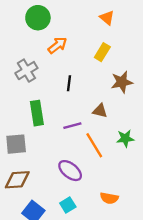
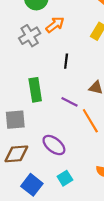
gray cross: (26, 71) -> (30, 36), moved
purple line: (72, 126) -> (69, 102), turned 42
purple ellipse: (70, 171) -> (54, 145), moved

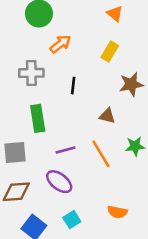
gray cross: (30, 36) -> (31, 73), moved, turned 30
purple line: (69, 102) -> (66, 150), moved, turned -42

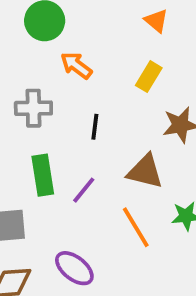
orange arrow: (60, 44) -> (76, 65), turned -105
brown triangle: (107, 116) -> (145, 171), size x1.5
purple line: (66, 150) -> (84, 190), moved, turned -36

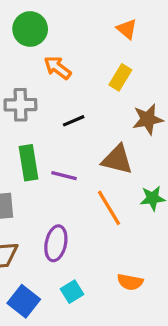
black line: (95, 127) -> (74, 121), turned 60
purple line: (84, 190) -> (64, 176), turned 65
purple ellipse: (74, 268) -> (56, 243), turned 64

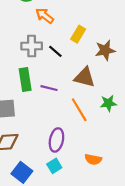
yellow rectangle: (120, 77) -> (78, 34), moved
gray cross: (20, 105) -> (32, 46), moved
black line: (74, 121) -> (55, 51), turned 64
purple ellipse: (56, 243) -> (56, 140), moved

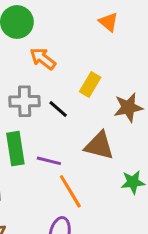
orange line: (79, 110) -> (70, 191), moved

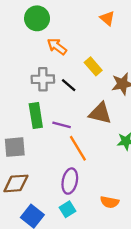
yellow rectangle: (90, 85) -> (93, 66), turned -72

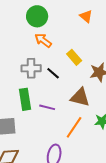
green circle: (37, 18) -> (37, 16), moved
orange line: (78, 148) -> (74, 127), moved, turned 65

